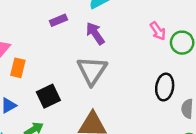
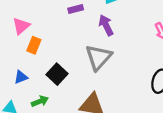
black square: (48, 96) -> (57, 74), turned -30

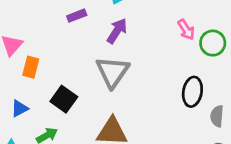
purple arrow: (106, 25) -> (117, 31), turned 66

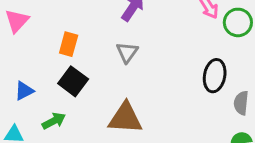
orange rectangle: (31, 67) -> (69, 44), moved
gray triangle: (113, 72) -> (127, 52), size x0.6

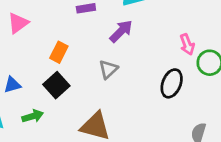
black ellipse: (215, 76) -> (172, 83), moved

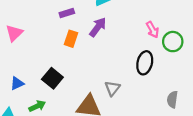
orange rectangle: (59, 52) -> (71, 39), moved
gray triangle: (108, 69) -> (112, 88), moved

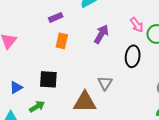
purple arrow: (98, 27) -> (101, 34), moved
black square: (52, 78) -> (48, 79), turned -30

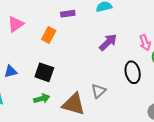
orange rectangle: (62, 41) -> (49, 35), moved
black ellipse: (133, 56) -> (133, 72), turned -35
green arrow: (37, 107) -> (42, 99), moved

